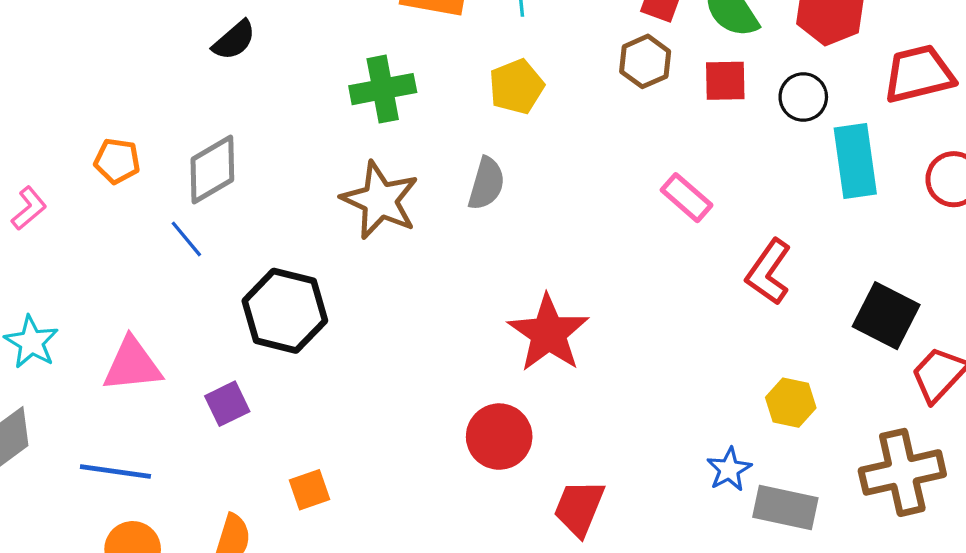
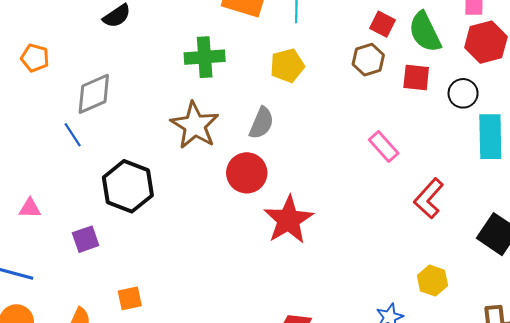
orange pentagon: (117, 161) -> (35, 58), moved
pink triangle: (132, 365) -> (30, 208), size x0.6
red circle: (499, 437) -> (247, 173), moved

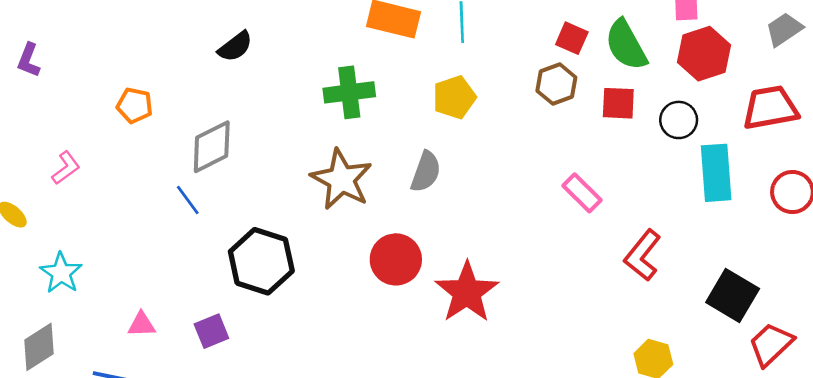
red circle: (247, 173) -> (396, 259), moved
pink triangle: (30, 208) -> (142, 324), moved

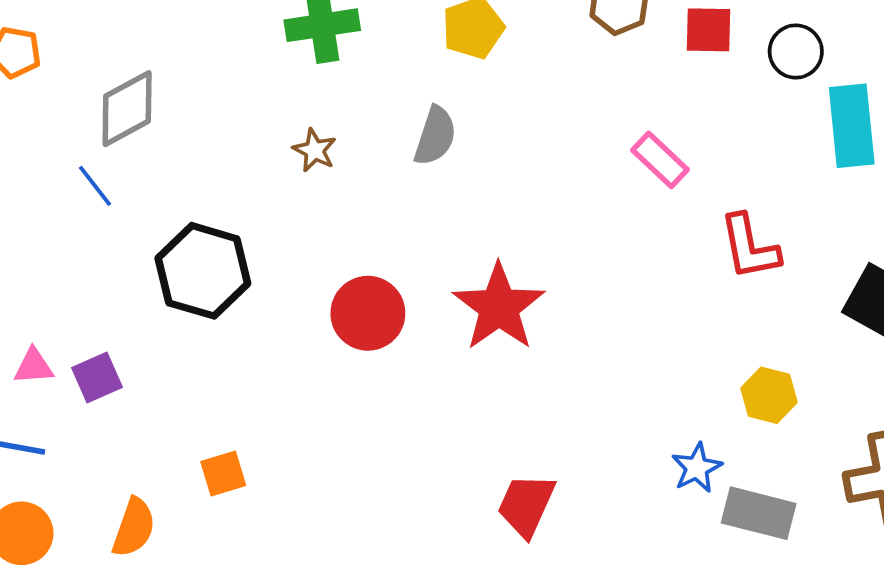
brown star: (341, 179) -> (315, 150), size x0.5
red L-shape: (643, 255) -> (749, 247), turned -48
red circle: (396, 259) -> (368, 313), moved
purple square: (211, 331) -> (97, 378), moved

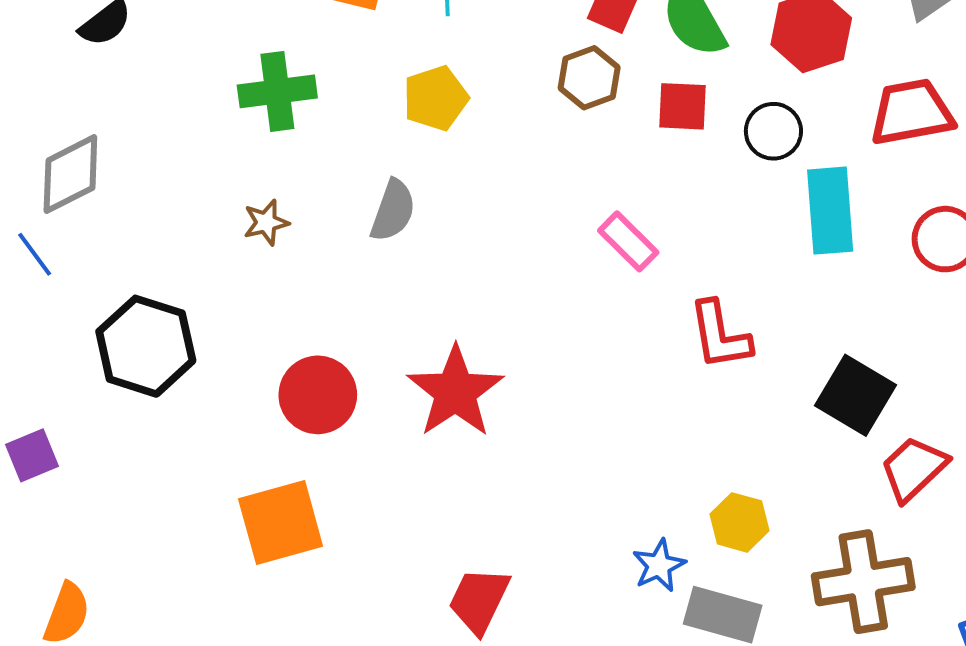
brown star: (315, 150) -> (266, 223), turned 30
yellow hexagon: (769, 395) -> (740, 522), moved
orange square: (223, 473) -> (281, 522), moved, size x1.8

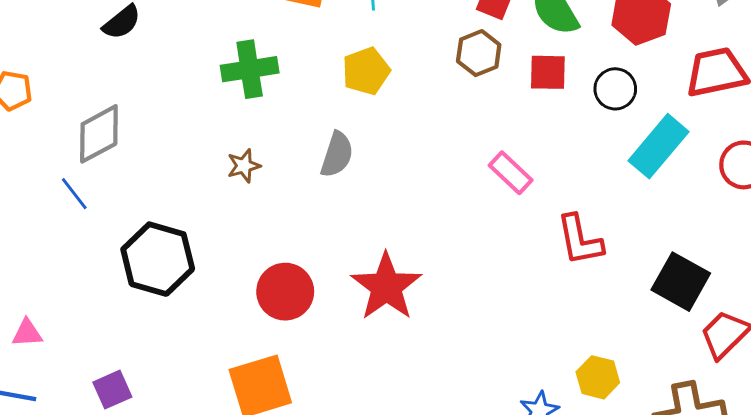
cyan rectangle: (830, 211) -> (659, 146), turned 46
purple square: (32, 455) -> (112, 390), moved

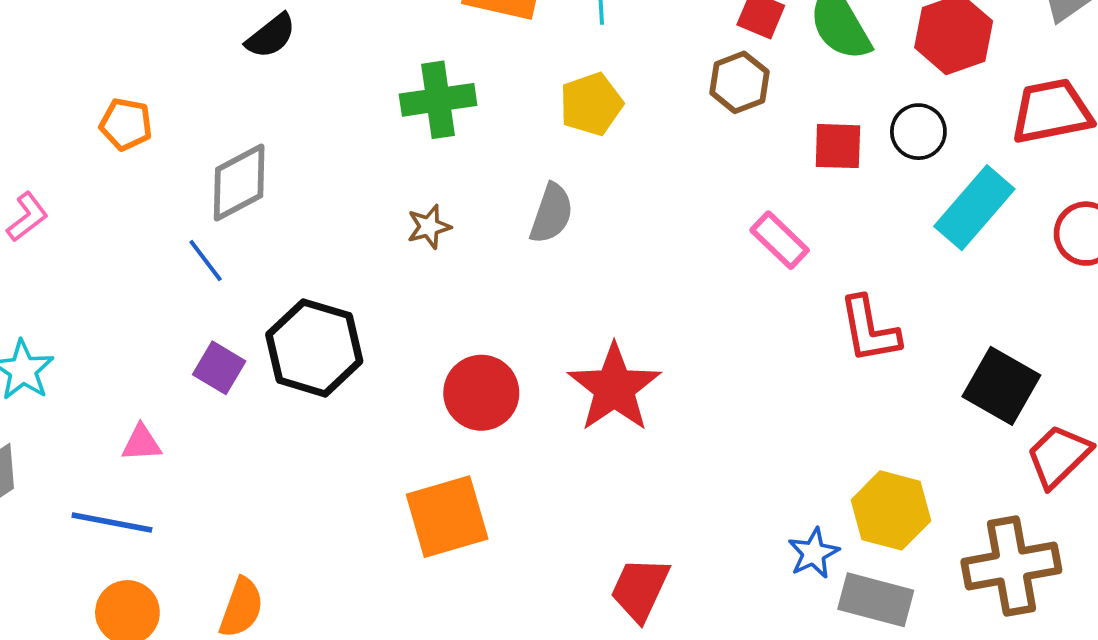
red square: (548, 72) -> (838, 146), moved
yellow hexagon: (598, 377) -> (891, 510), size x1.4
purple square: (112, 390) -> (219, 368), moved, turned -36

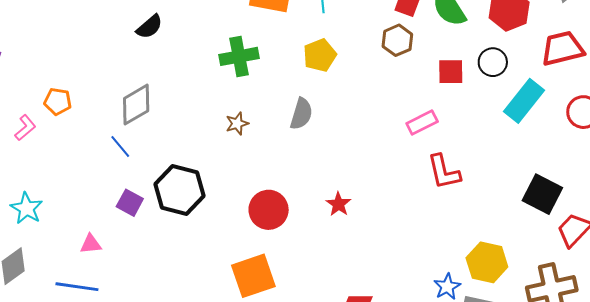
orange pentagon: (126, 124) -> (58, 101), moved
pink rectangle: (780, 240) -> (422, 123), turned -68
red L-shape: (869, 330) -> (444, 172), moved
red star: (614, 388) -> (338, 204), size x0.5

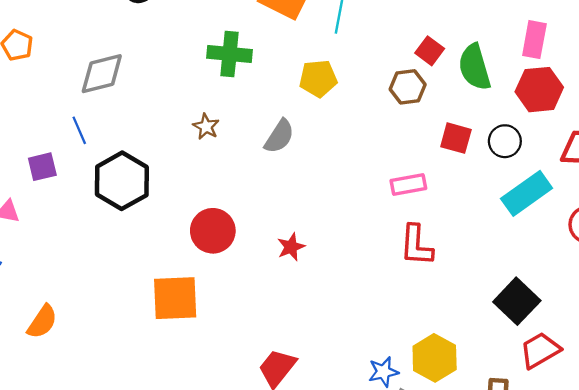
brown star: (237, 124) -> (206, 127), turned 30
blue line: (120, 146) -> (79, 130), moved
purple square: (130, 203) -> (42, 167), moved, turned 32

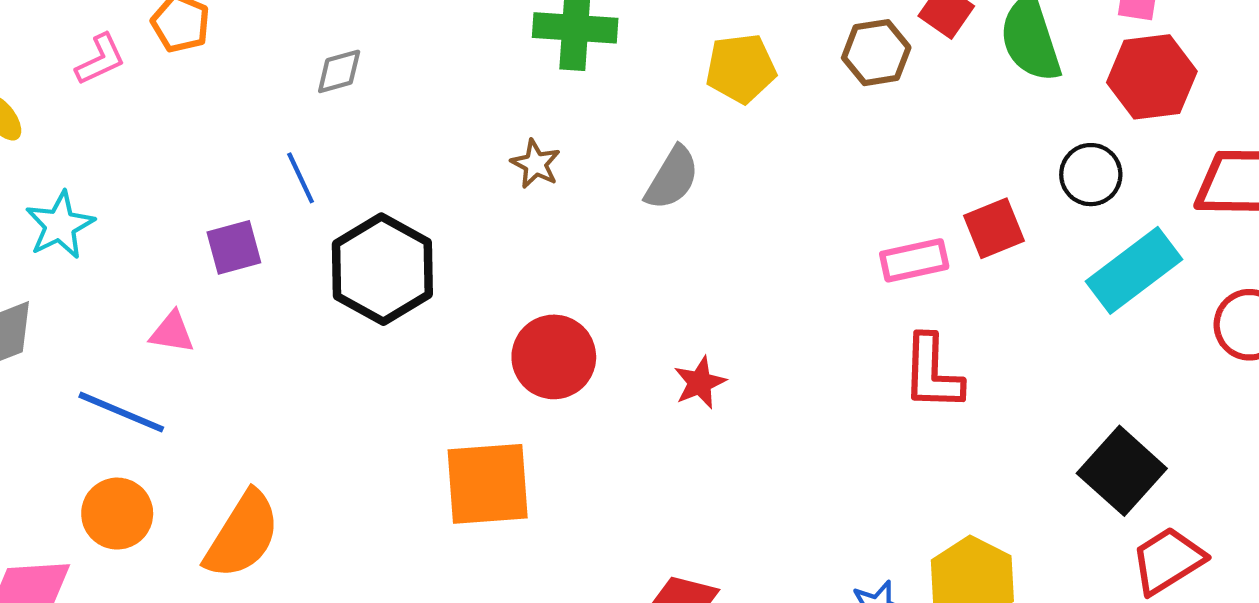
gray diamond: (102, 74) -> (339, 71), size x0.6
brown hexagon: (408, 87) -> (876, 53), moved
red square: (456, 138) -> (994, 228), moved, turned -36
orange semicircle: (42, 322) -> (242, 535), size x1.4

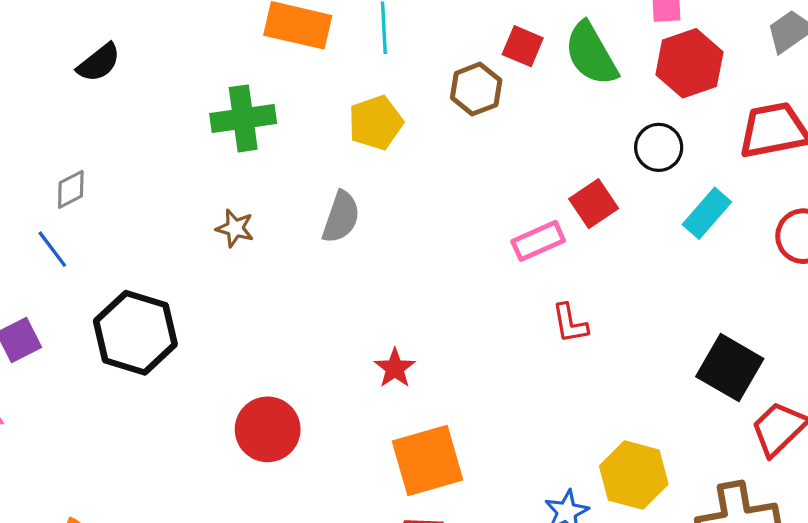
blue line: (301, 178) -> (52, 249), moved
cyan rectangle: (1134, 270) -> (707, 213), size x0.7
red circle: (554, 357) -> (268, 429), moved
red L-shape: (932, 373) -> (570, 323), size x0.7
orange square: (488, 484) -> (428, 460), moved

